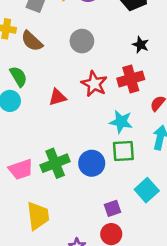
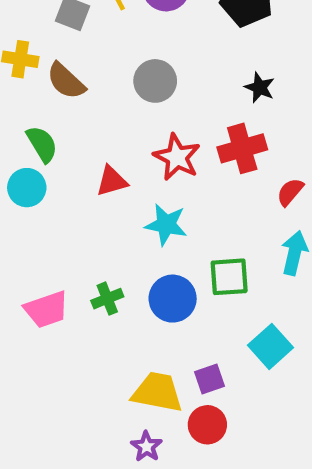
cyan star: (121, 122) -> (166, 225), moved
green cross: (55, 163) -> (107, 299), size x0.6
yellow trapezoid: (38, 216) -> (157, 392), moved, turned -72

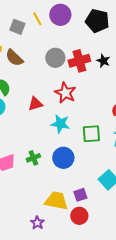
red cross: (242, 148) -> (79, 61), moved
green square: (229, 277) -> (91, 134), moved
purple star: (146, 447) -> (37, 223), moved

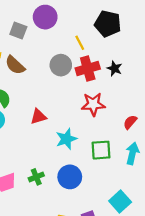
purple circle: (60, 15) -> (45, 17), moved
yellow line: (37, 19) -> (80, 43), moved
red star: (65, 93) -> (93, 104), moved, turned -30
cyan star: (60, 124) -> (66, 139), turned -30

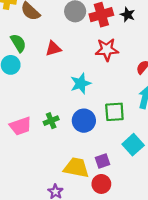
red triangle: (38, 117) -> (53, 48), moved
green square: (101, 150) -> (114, 112), moved

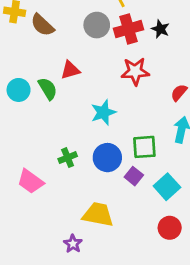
green semicircle: (18, 43) -> (48, 89), moved
pink trapezoid: (20, 126) -> (30, 181), moved, turned 55
purple square: (102, 161) -> (134, 176), moved, turned -32
red circle: (101, 184) -> (170, 228), moved

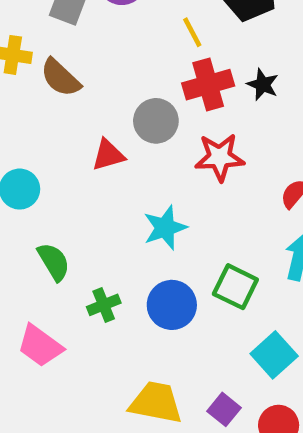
gray circle: (97, 25) -> (156, 121), moved
green semicircle: (48, 89) -> (54, 262), moved
green square: (144, 147) -> (235, 287), turned 30
purple square: (134, 176) -> (224, 409), moved

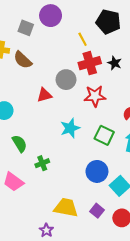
green square: (235, 287) -> (104, 135), moved
blue circle: (172, 305) -> (97, 171), moved

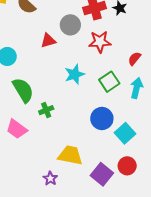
green square: (104, 135) -> (109, 82), turned 30
green semicircle: (20, 144) -> (23, 90), size x1.4
purple square: (97, 211) -> (102, 174), moved, size x1.5

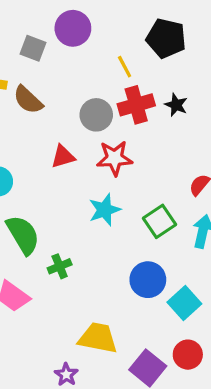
gray circle: (70, 25) -> (96, 115), moved
red star: (100, 42) -> (115, 158), moved

